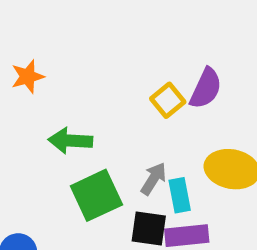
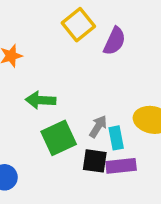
purple semicircle: (206, 88) -> (114, 41), moved
yellow square: (168, 100) -> (78, 25), moved, size x1.4

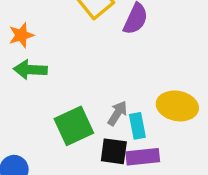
green arrow: (41, 100) -> (30, 70), moved

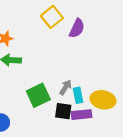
yellow ellipse: (177, 106) -> (103, 100), moved

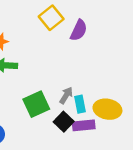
black square: (63, 111) -> (64, 122), turned 36

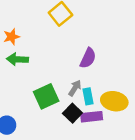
purple semicircle: (79, 30) -> (88, 58), moved

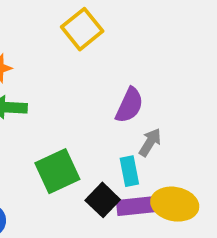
gray arrow: (75, 88) -> (150, 142), moved
yellow ellipse: (114, 101) -> (175, 204), moved

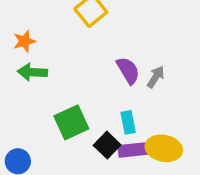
purple semicircle: (129, 105) -> (128, 70), turned -56
gray arrow: (150, 142) -> (156, 77), moved

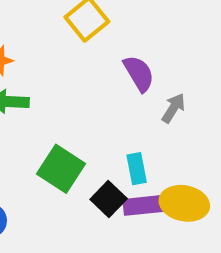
purple semicircle: (128, 70) -> (139, 73), moved
green square: (71, 122) -> (61, 169), turned -32

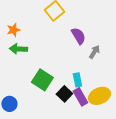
yellow ellipse: (184, 203) -> (99, 96), turned -35
purple rectangle: (143, 205) -> (80, 97), turned 66

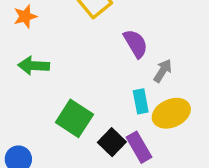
orange star: (13, 30) -> (25, 16), moved
cyan rectangle: (77, 80) -> (141, 101), moved
yellow ellipse: (99, 96) -> (171, 113), moved

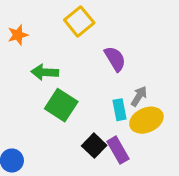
green arrow: (34, 66) -> (45, 72), moved
gray arrow: (163, 71) -> (139, 96), moved
green square: (74, 118) -> (61, 105), moved

